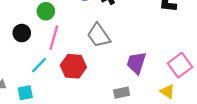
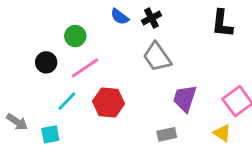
gray trapezoid: (99, 35) -> (157, 57), moved
pink line: (54, 38) -> (85, 68), turned 40

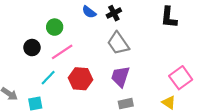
purple trapezoid: (185, 98) -> (120, 77), moved

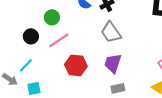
cyan line: (48, 78) -> (26, 65), moved

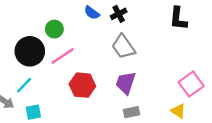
black circle: (31, 36) -> (30, 51), size x1.6

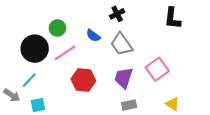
blue semicircle: (92, 13) -> (93, 36), moved
pink square: (191, 84) -> (157, 69), moved

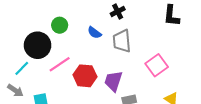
gray trapezoid: (121, 44) -> (122, 41), turned 30
pink line: (65, 53) -> (60, 64), moved
purple trapezoid: (124, 78) -> (113, 81), moved
cyan line: (29, 80) -> (22, 68), moved

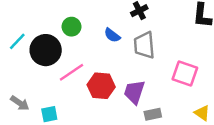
pink square: (157, 65) -> (185, 73), turned -35
cyan line: (22, 68) -> (17, 41), moved

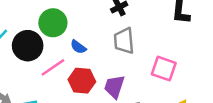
green circle: (71, 27) -> (53, 23), size x1.5
blue semicircle: (112, 35) -> (78, 47), moved

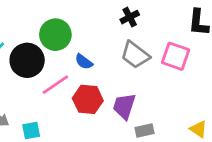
gray trapezoid: (124, 41) -> (135, 55), turned -48
pink square: (164, 69) -> (176, 56), moved

